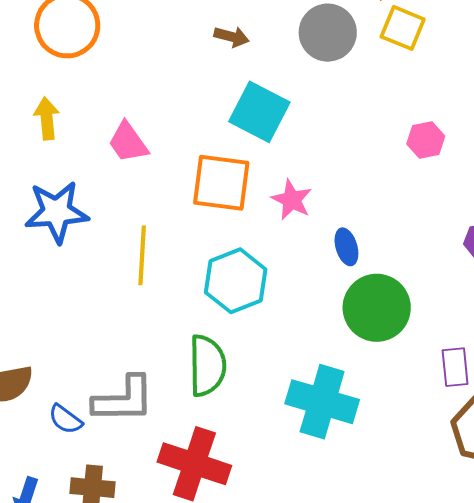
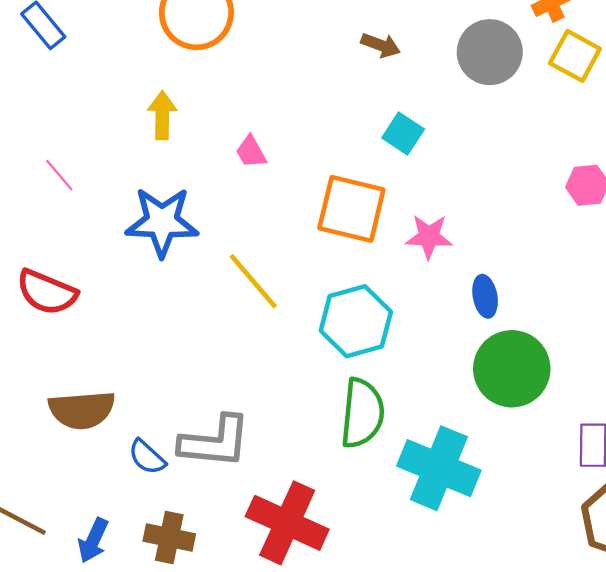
cyan square: (259, 112) -> (403, 134), size x0.6
pink trapezoid: (128, 142) -> (251, 152), size x0.7
pink star: (292, 200) -> (429, 237), turned -30
yellow line: (142, 255) -> (253, 281), turned -50
green semicircle: (207, 366) -> (362, 413), moved

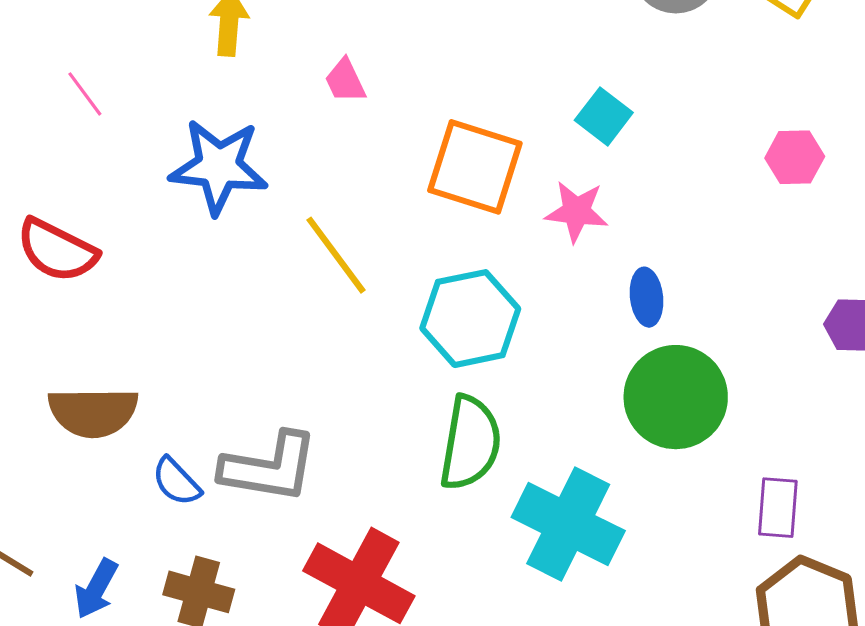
cyan square: (403, 134) -> (604, 116), moved

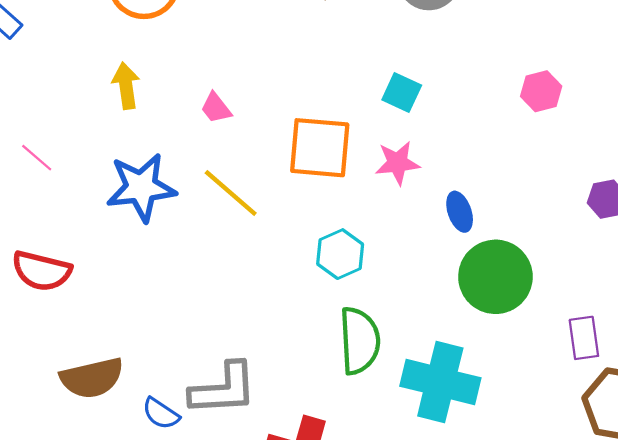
yellow line: (336, 255) -> (231, 193), moved
cyan hexagon: (470, 319) -> (340, 254), size x0.7

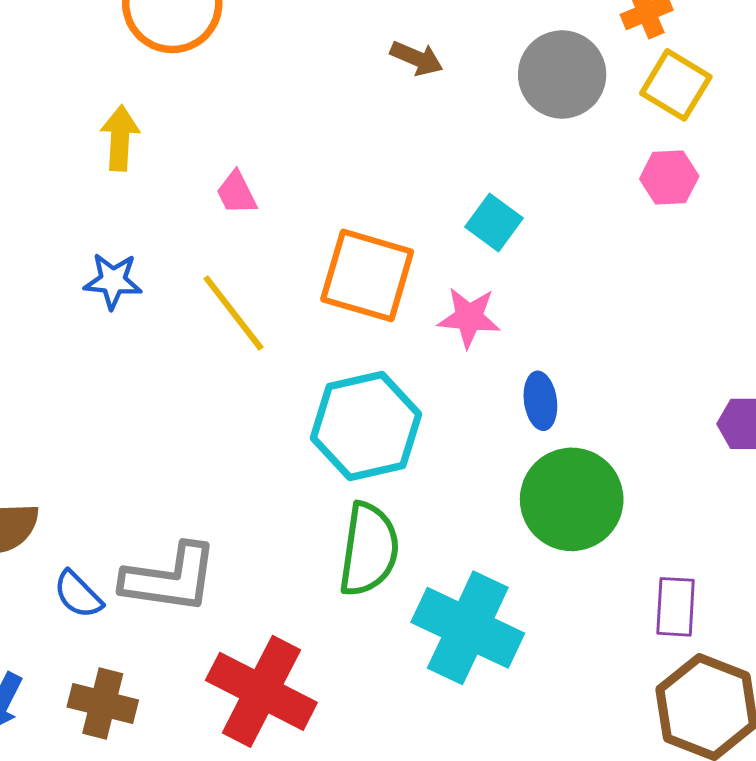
pink hexagon: (541, 91) -> (669, 178), moved
blue star: (141, 187) -> (113, 281), size x0.6
cyan hexagon: (340, 254) -> (366, 426), size x1.6

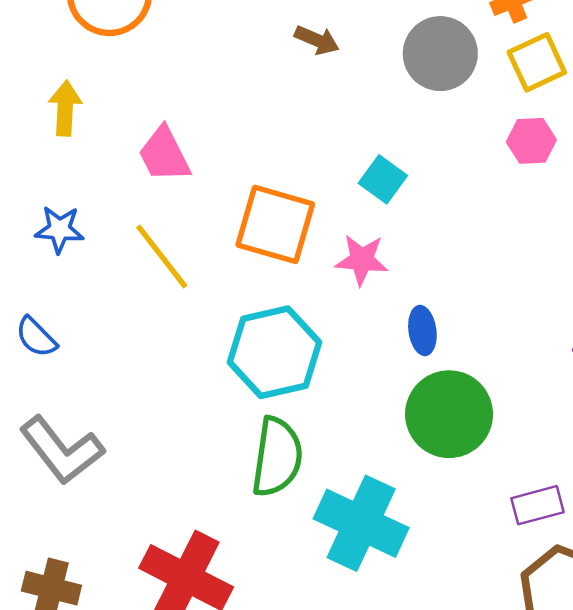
yellow square: (676, 85) -> (537, 62), turned 34
pink trapezoid: (236, 193) -> (164, 155), size x1.5
gray L-shape: (170, 578) -> (62, 450), moved, turned 44
blue semicircle: (78, 595) -> (36, 337), moved
purple rectangle: (676, 607) -> (537, 505), turned 72

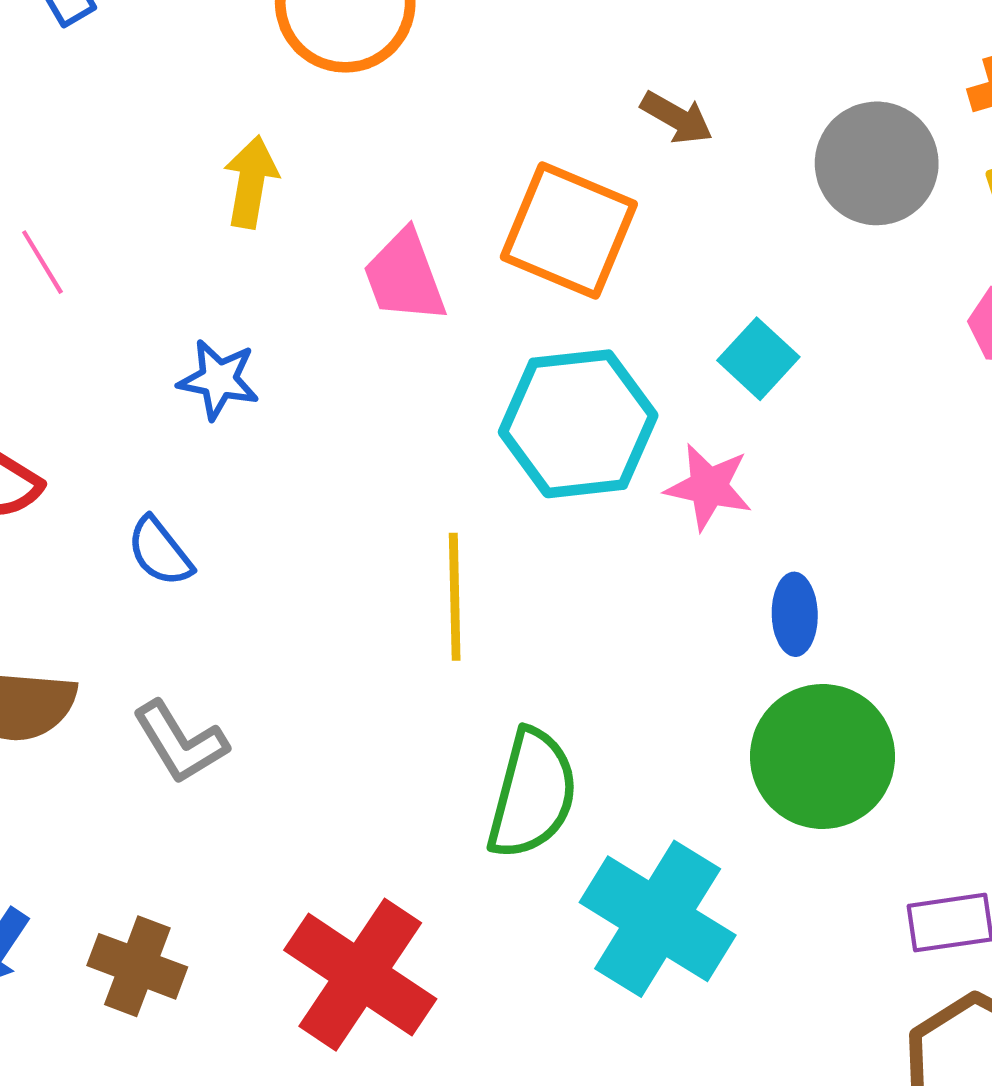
orange square: (275, 224) -> (569, 231), moved
yellow line: (162, 256) -> (455, 597), moved, turned 30
cyan hexagon: (274, 352) -> (578, 424), moved
gray L-shape: (62, 450) -> (180, 742), size x0.7

